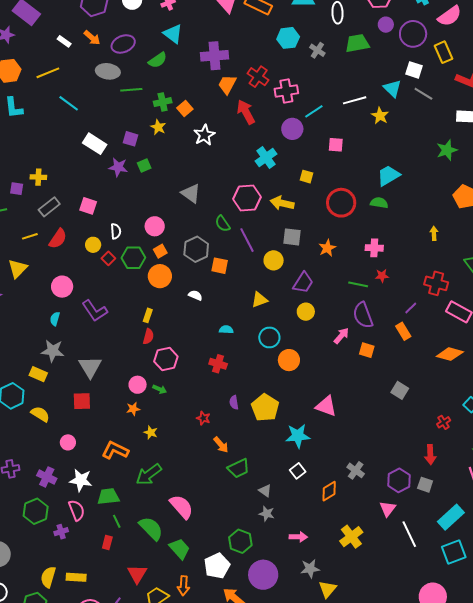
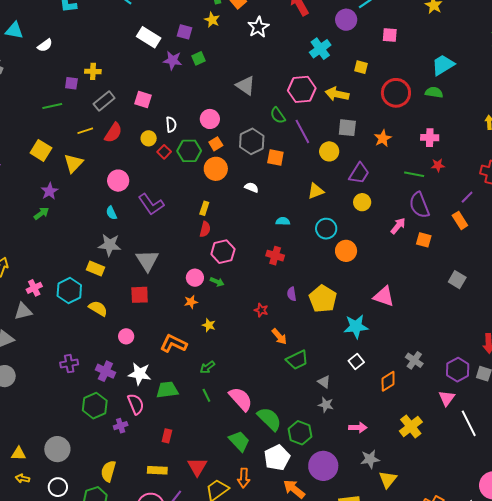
cyan semicircle: (55, 319) -> (111, 213), turned -40
green arrow: (149, 474) -> (207, 367), size x0.6
green line: (117, 521) -> (206, 395), moved
green semicircle: (151, 528) -> (269, 419), moved
yellow rectangle: (76, 577) -> (157, 470), moved

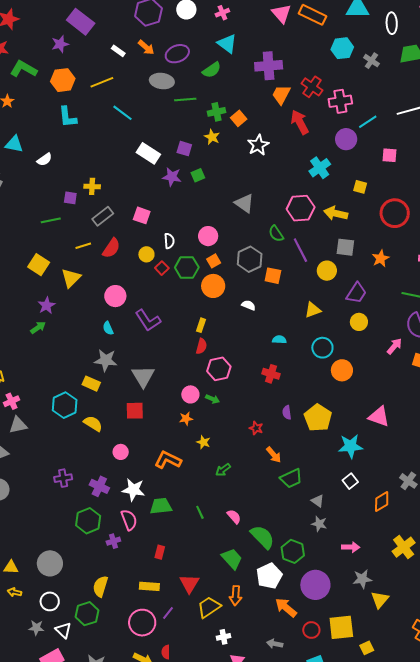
pink cross: (34, 288) -> (12, 401), moved
green arrow: (207, 367) -> (223, 470), moved
pink semicircle: (241, 399) -> (234, 517), size x0.6

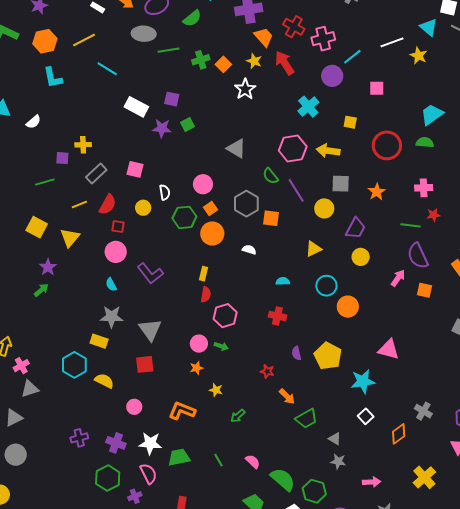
orange trapezoid: (281, 95) -> (264, 37), turned 115
yellow star: (212, 137) -> (254, 61), moved
red square: (162, 268) -> (118, 226), moved, turned -32

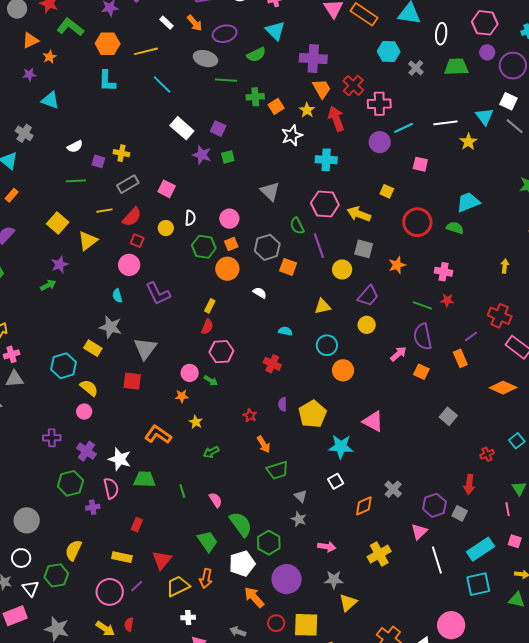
cyan cross: (308, 107) -> (326, 160), moved, turned 30
white semicircle: (33, 122) -> (75, 147), moved
pink circle: (134, 407) -> (84, 412), moved

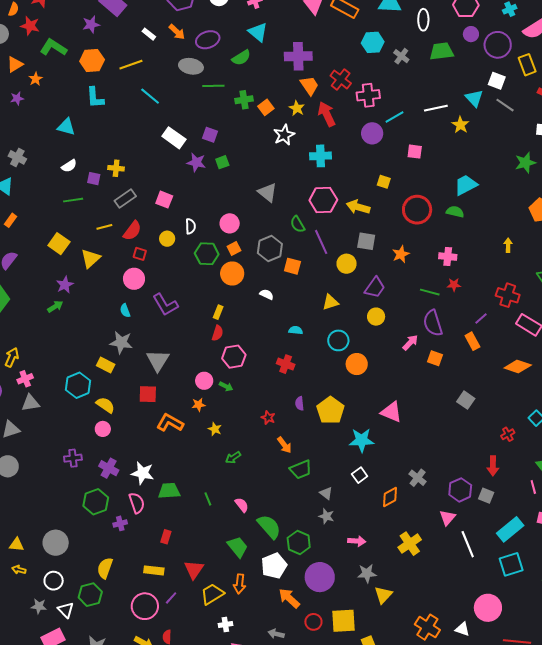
cyan triangle: (50, 100) -> (66, 127), moved
orange L-shape: (158, 435) -> (170, 423), moved

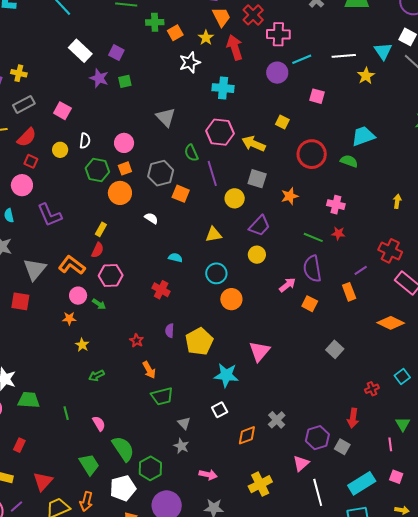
pink triangle: (391, 412) -> (259, 351), turned 40
orange L-shape: (170, 423) -> (72, 265), moved

